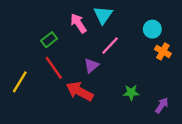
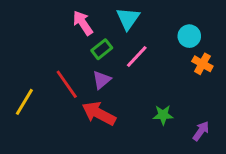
pink arrow: (78, 23) -> (83, 23), moved
green rectangle: (49, 40) -> (102, 49), moved
purple triangle: (91, 65) -> (102, 80), moved

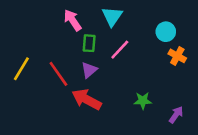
green rectangle: (102, 49) -> (89, 43), turned -48
yellow line: (24, 102) -> (21, 69), moved

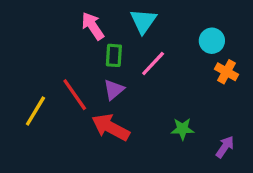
yellow line: (21, 69) -> (35, 111), moved

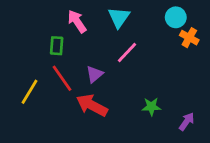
cyan circle: (212, 41) -> (176, 17), moved
green rectangle: (114, 55) -> (57, 46), moved
orange cross: (227, 72) -> (189, 38), moved

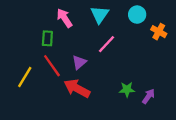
cyan circle: (176, 17) -> (137, 15), moved
purple arrow: (187, 122) -> (148, 96), moved

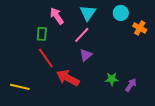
pink line: (106, 44) -> (82, 35), moved
purple triangle: (79, 62) -> (86, 55), moved
yellow line: (25, 77) -> (20, 87), moved, turned 72

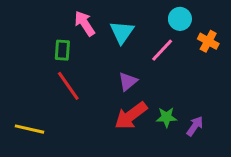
cyan triangle: (88, 13) -> (122, 32), moved
pink line: (82, 35) -> (162, 50), moved
red arrow: (68, 78) -> (131, 116), moved, turned -65

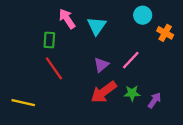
pink line: (162, 50) -> (131, 60), moved

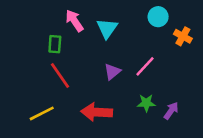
red arrow: (104, 92) -> (97, 112), moved, turned 40
yellow line: (23, 103) -> (42, 113), moved, turned -40

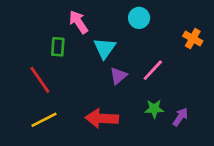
cyan circle: (158, 17) -> (139, 18), moved
cyan triangle: (107, 28) -> (105, 48), moved
red line: (60, 75) -> (40, 80), moved

